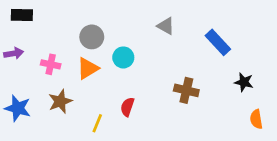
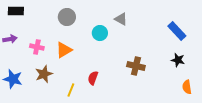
gray circle: (92, 37) -> (67, 17), moved
blue rectangle: (218, 42) -> (177, 31), moved
cyan circle: (123, 57) -> (100, 33), moved

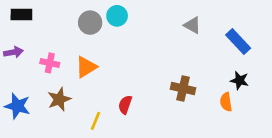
gray triangle: (121, 19) -> (192, 25), moved
cyan circle: (100, 33) -> (117, 16), moved
orange semicircle: (187, 87) -> (226, 102), moved

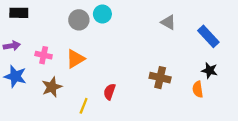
blue star: (17, 106) -> (15, 76), moved

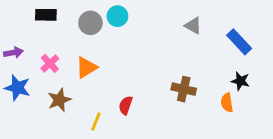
black rectangle: (19, 13) -> (46, 15), moved
pink cross: (44, 55) -> (50, 63), turned 35

